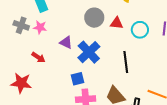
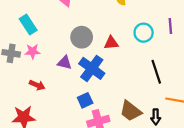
gray circle: (94, 18) -> (82, 37), moved
red triangle: (117, 23) -> (111, 43), moved
black line: (126, 62) -> (156, 72), moved

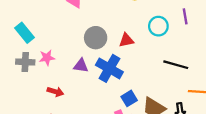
cyan rectangle: (28, 24) -> (25, 33), moved
black line: (156, 72) -> (176, 65), turned -50
blue square: (85, 100) -> (129, 98), moved

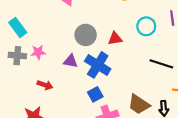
blue square: (129, 98) -> (95, 94), moved

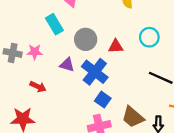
cyan rectangle: (18, 28) -> (54, 24), moved
blue square: (95, 94) -> (103, 100), moved, turned -32

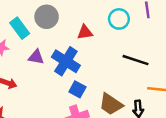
cyan rectangle: (54, 24) -> (20, 28), moved
gray circle: (86, 39) -> (47, 17), moved

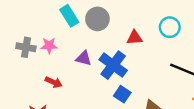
cyan rectangle: (20, 28) -> (69, 16), moved

